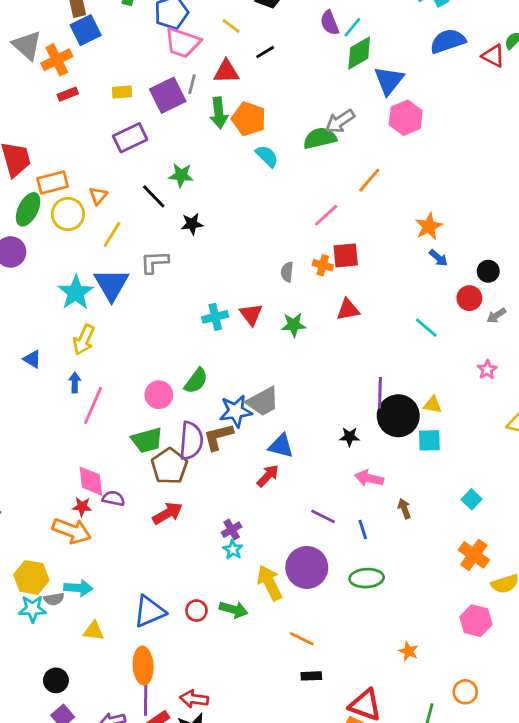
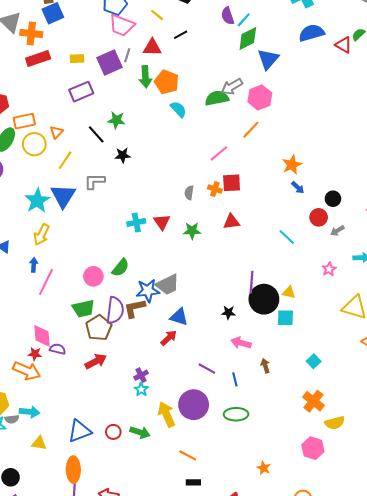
orange cross: (57, 60) -> (31, 34), turned 30
red rectangle: (68, 94) -> (38, 58), size x1.6
pink hexagon: (406, 118) -> (260, 97), moved

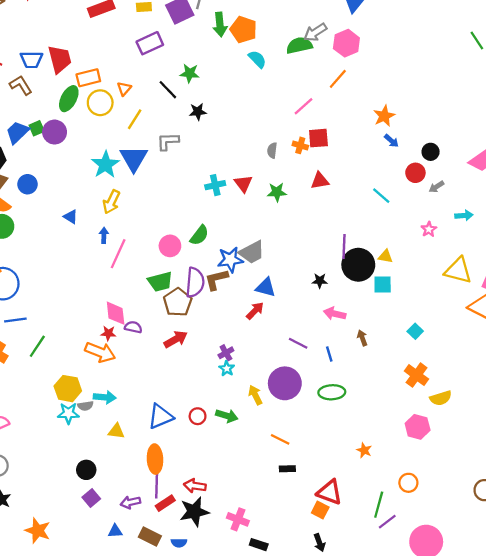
yellow arrow: (166, 414) -> (255, 395), size x0.7

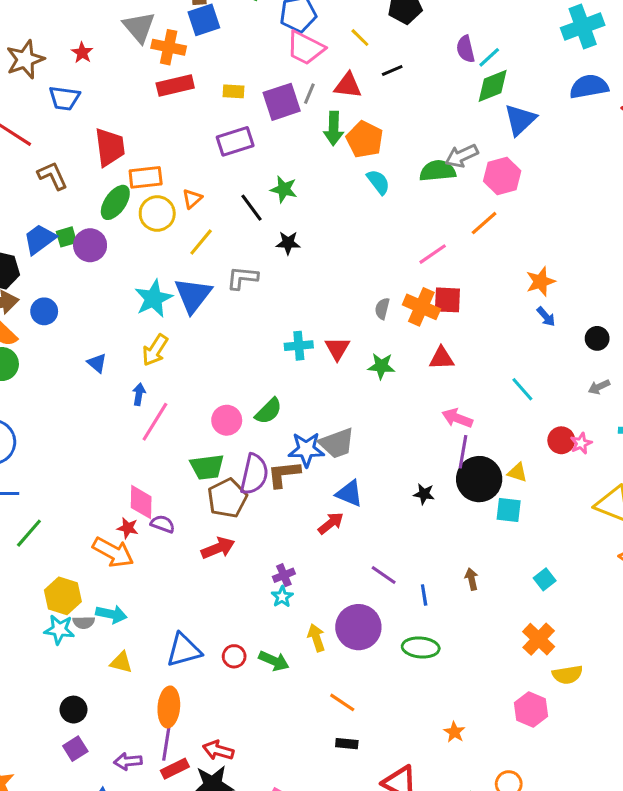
blue trapezoid: (31, 60) -> (64, 98), moved
orange cross: (300, 145) -> (421, 307), size x1.6
red circle: (415, 173) -> (561, 440), moved
pink arrow: (335, 314) -> (457, 418), moved

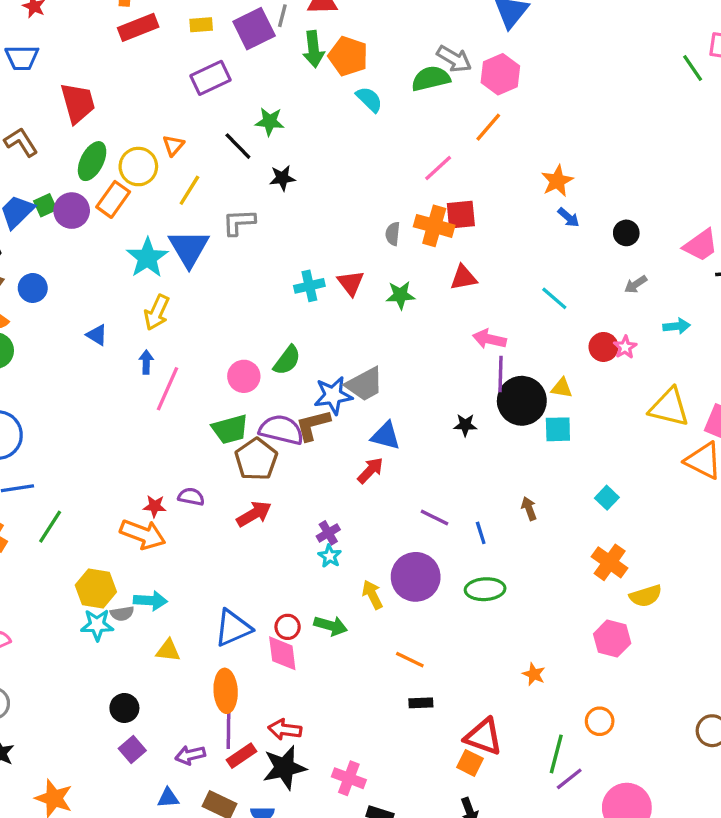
gray arrow: (462, 156) -> (454, 59), turned -116
orange rectangle: (146, 177) -> (113, 199), moved, turned -40
purple semicircle: (254, 474) -> (281, 430), turned -81
pink diamond: (141, 502) -> (282, 653), moved

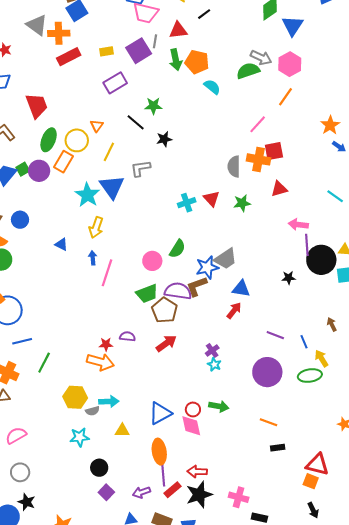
gray semicircle: (393, 234) -> (234, 167), size x1.5
yellow arrow: (372, 595) -> (322, 358), moved
cyan star: (97, 625) -> (80, 437), moved

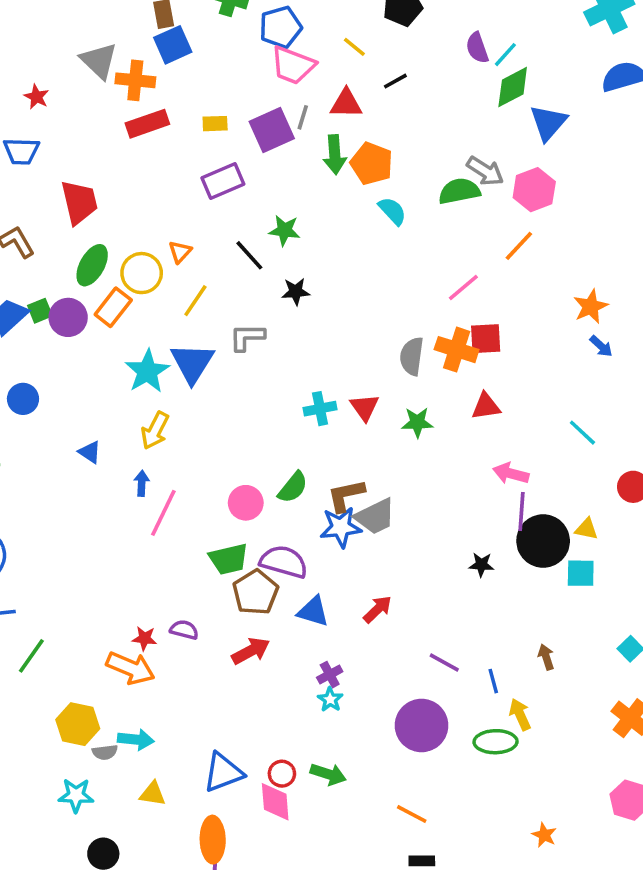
brown L-shape: (197, 286) -> (346, 495), moved
blue triangle: (241, 289) -> (313, 611), moved

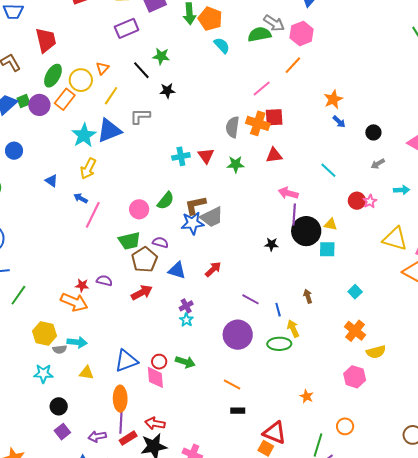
blue triangle: (192, 363) -> (109, 131), turned 36
blue arrow: (142, 483) -> (81, 198), turned -64
purple semicircle: (284, 562) -> (160, 242), size x0.6

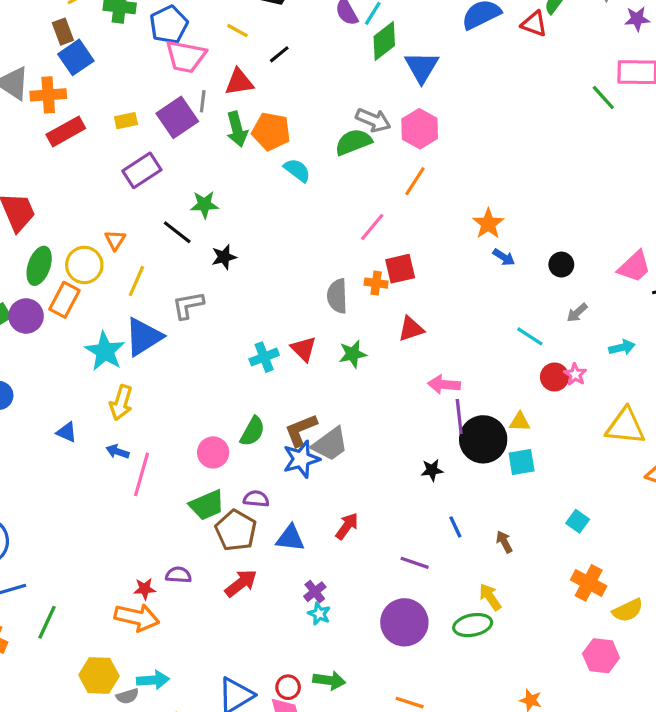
orange cross: (258, 123) -> (376, 283), size x0.6
cyan line: (328, 170) -> (530, 336), moved
blue line: (278, 310) -> (455, 527), moved

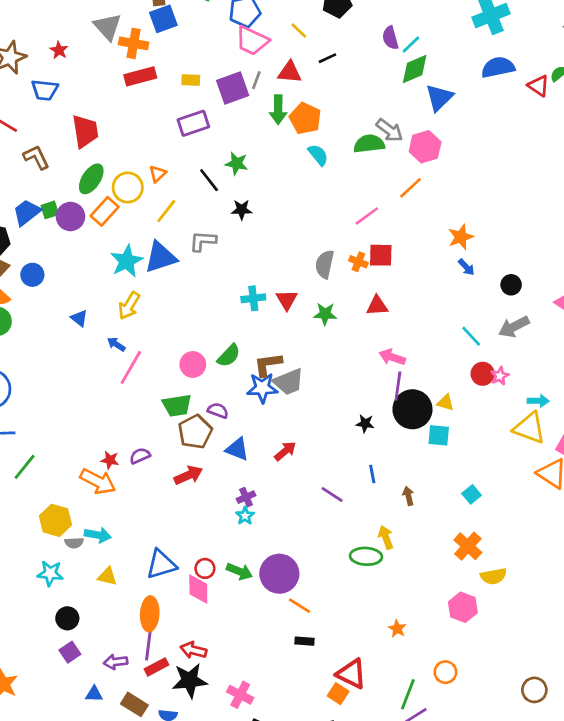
gray arrow: (577, 313) -> (514, 327), size x1.6
cyan arrow: (622, 347) -> (538, 401), moved
purple semicircle: (178, 575) -> (140, 456), turned -42
purple circle: (404, 622) -> (279, 574), moved

